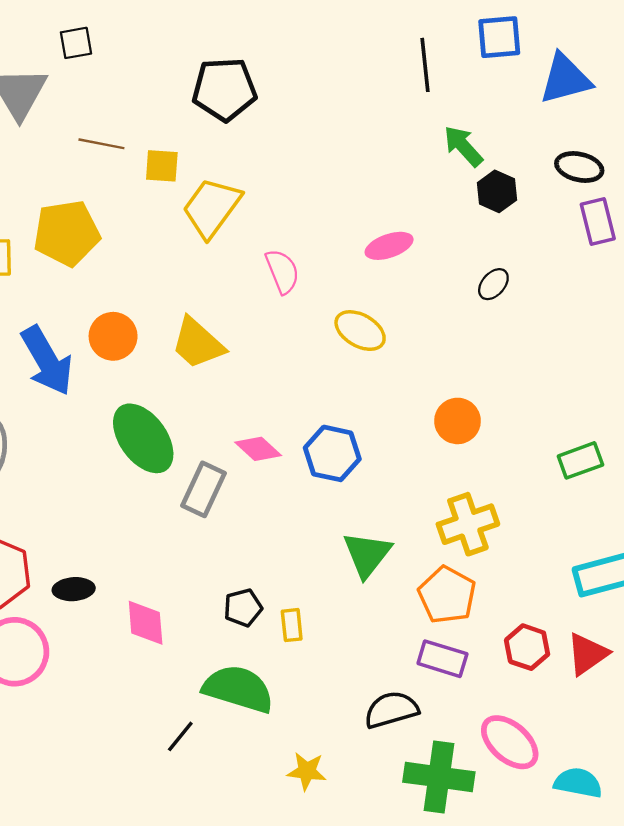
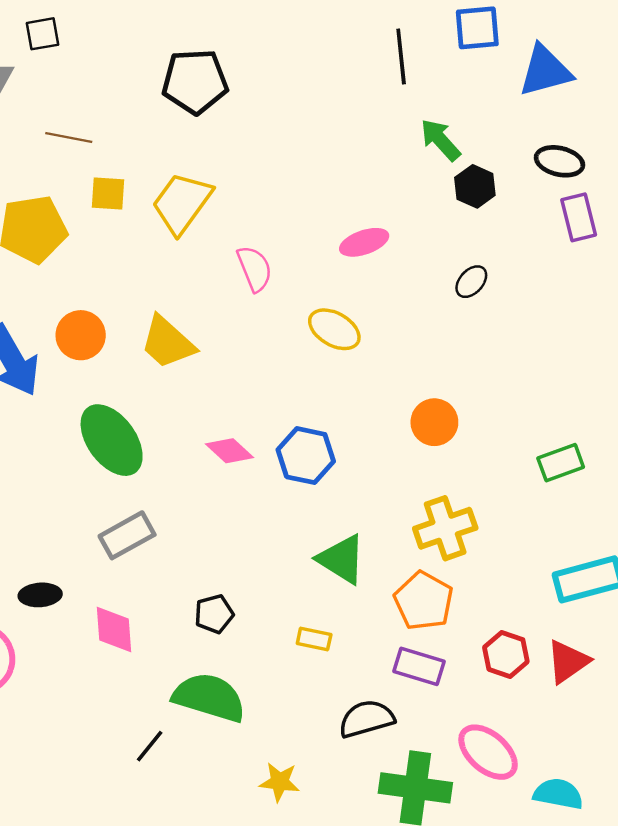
yellow square: (162, 166) -> (108, 193), moved
gray rectangle: (204, 489) -> (127, 535), moved, turned 36
green triangle: (367, 554) -> (341, 559), turned -36
yellow rectangle: (292, 625) -> (314, 639), moved, turned -72

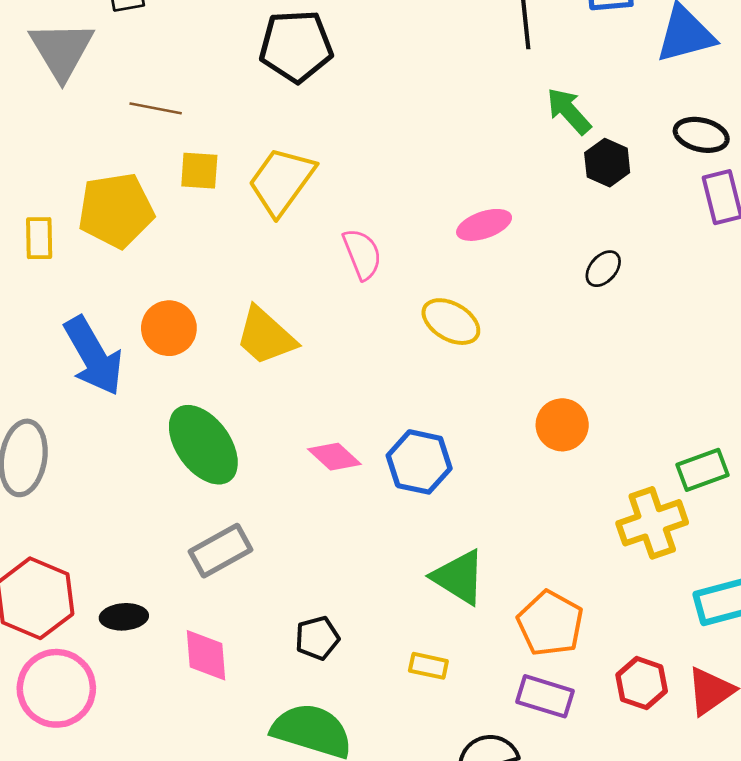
yellow cross: (445, 528) -> (652, 523), moved

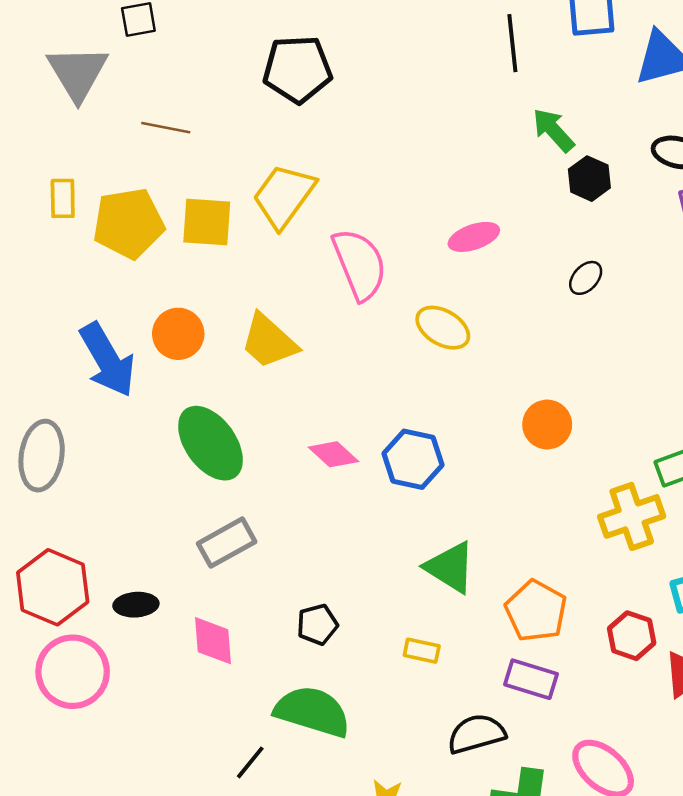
yellow square: (199, 171) -> (207, 222), moved, size x1.4
yellow rectangle: (39, 238) -> (63, 198), moved
pink semicircle: (362, 254) -> (360, 264), size x1.5
red hexagon: (642, 683) -> (632, 636), moved

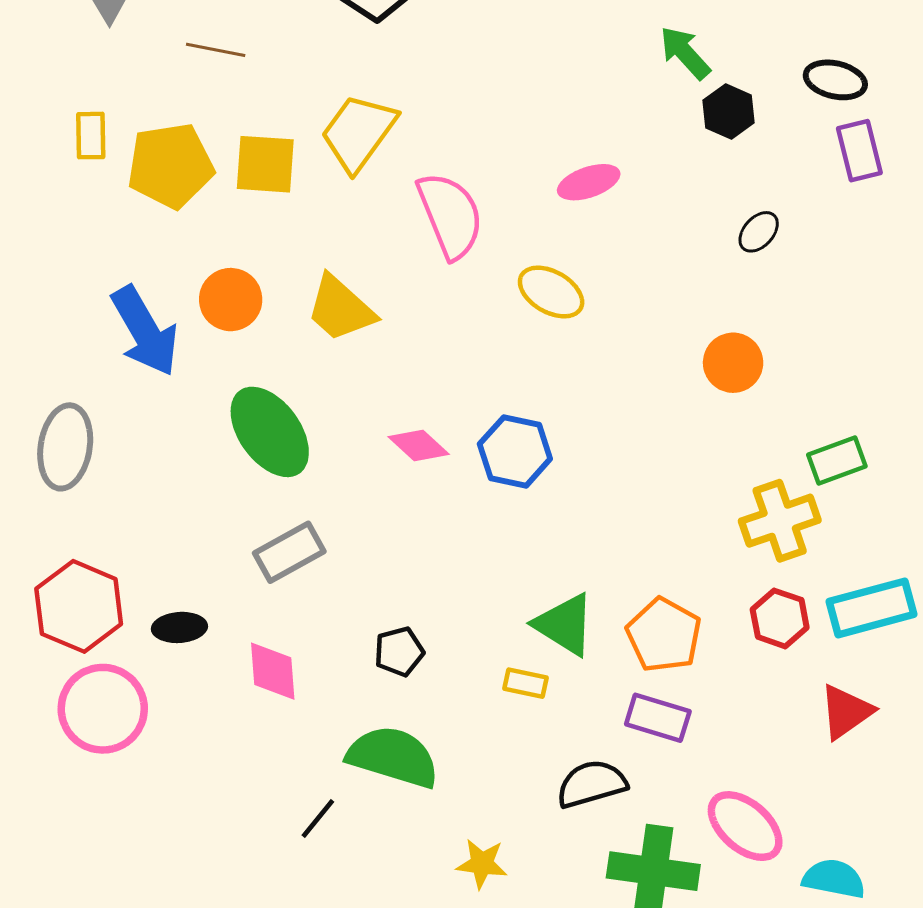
black ellipse: (586, 278) -> (759, 232), moved
orange circle: (547, 425) -> (733, 363), moved
green triangle: (450, 567) -> (565, 624), moved
red hexagon: (632, 636) -> (780, 618), moved

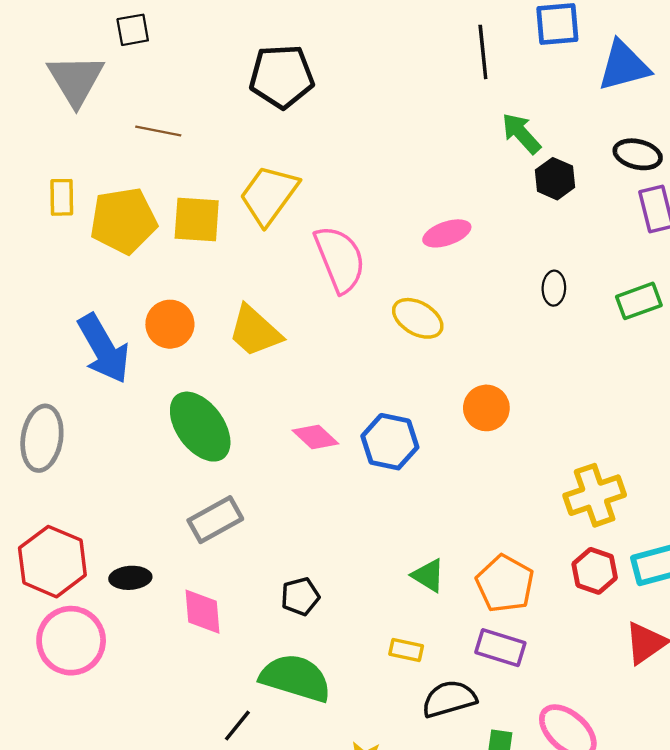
black ellipse: (759, 232) -> (554, 288), moved, turned -40
orange circle: (733, 363) -> (486, 408), moved
green rectangle: (837, 460) -> (639, 301), moved
green triangle: (565, 624) -> (428, 575), size x0.7
yellow rectangle: (525, 683) -> (406, 650), moved

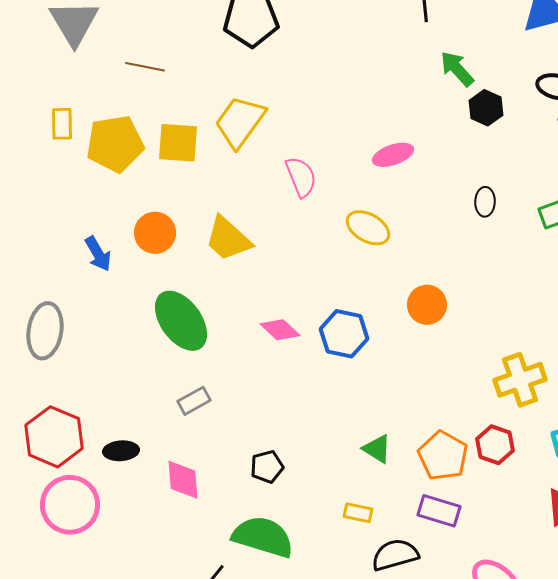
pink semicircle: (340, 259) -> (301, 177), size x0.7
blue arrow: (104, 349) -> (98, 254), size x0.6
gray rectangle: (215, 520) -> (194, 401), size x0.7
red hexagon: (595, 571) -> (495, 445), moved

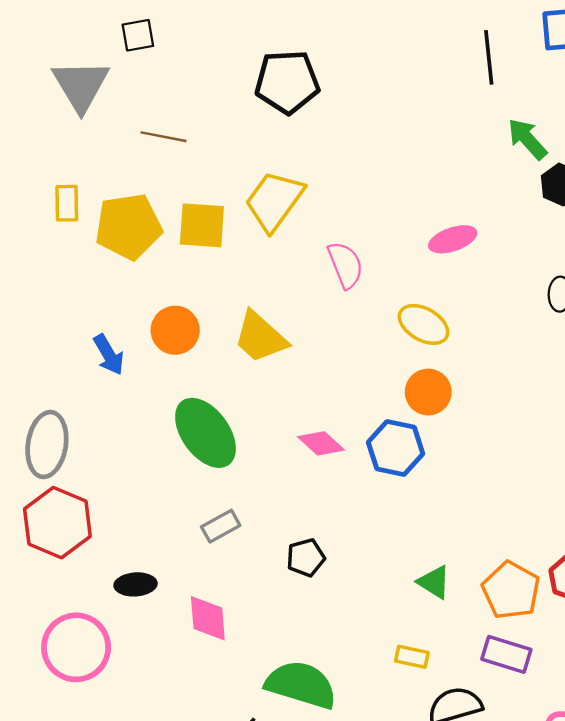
orange circle: (427, 305) -> (428, 392), moved
red hexagon: (54, 437) -> (57, 523), moved
black pentagon: (267, 467) -> (306, 558), moved

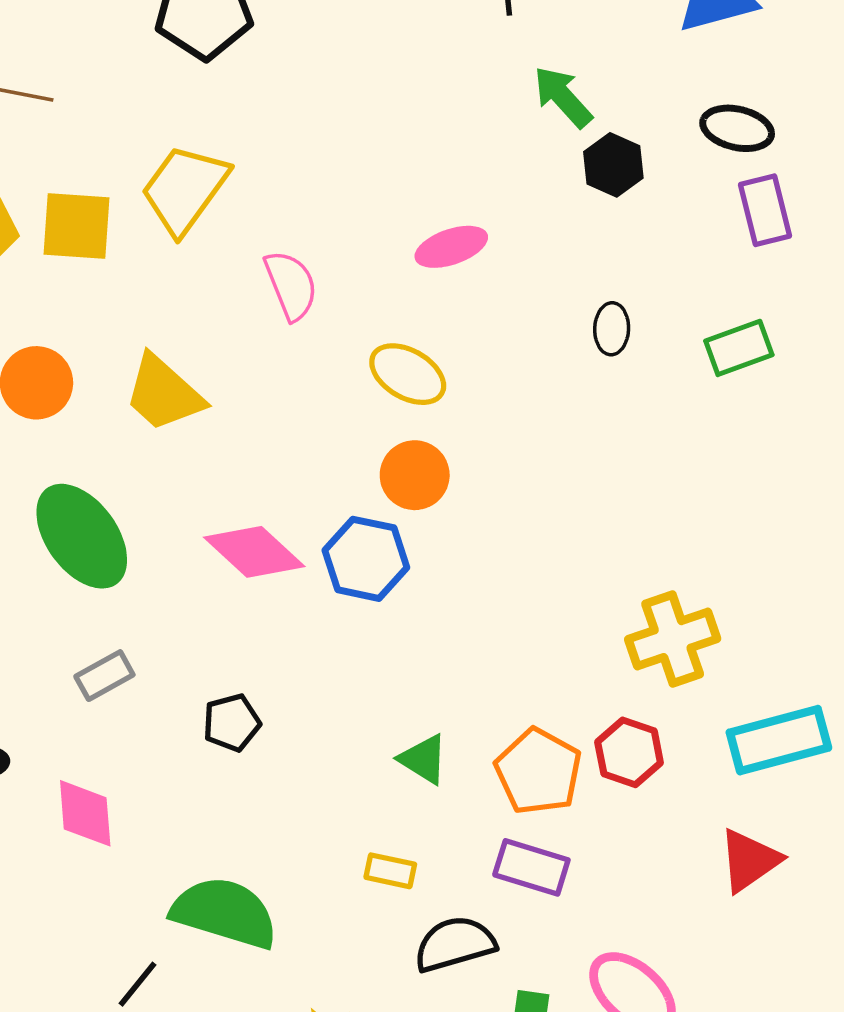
pink diamond: (321, 443) -> (254, 552), size x1.4

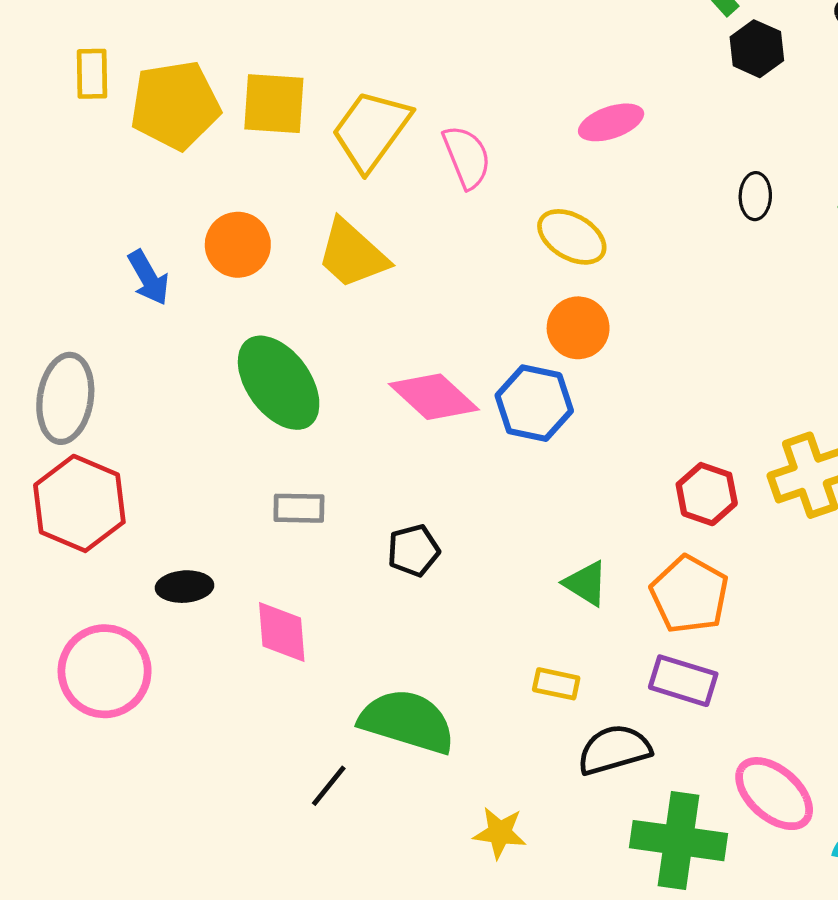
yellow trapezoid: (185, 189) -> (371, 130), moved
gray rectangle: (104, 676) -> (299, 508), turned 30
red hexagon: (629, 752) -> (707, 494), moved

